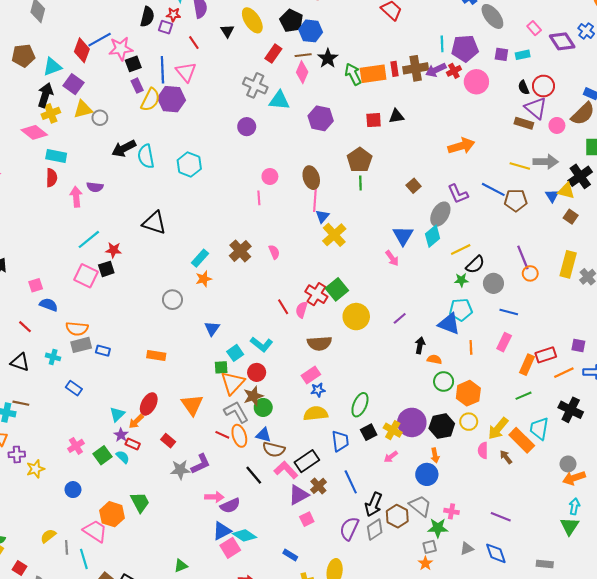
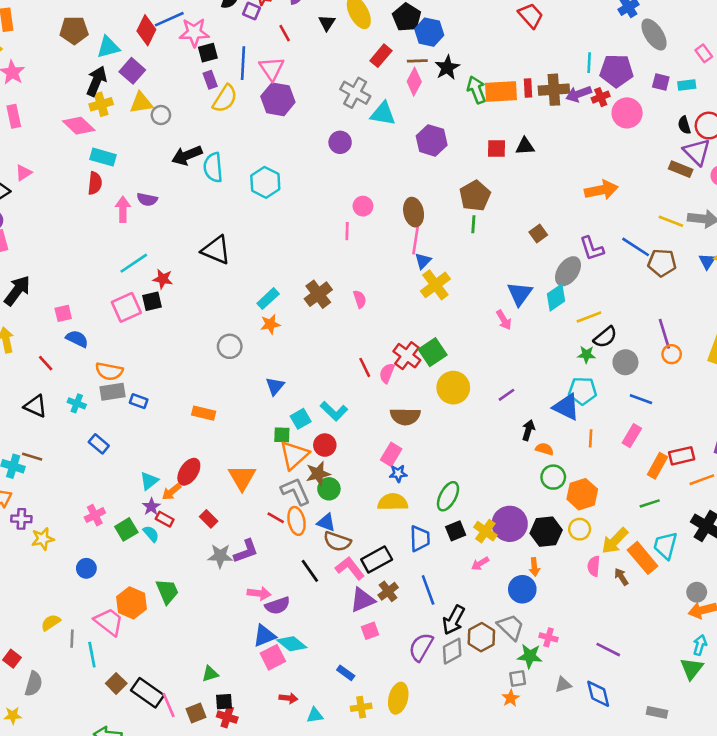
purple hexagon: (171, 99) -> (278, 99), moved
pink square: (86, 276) -> (126, 307), turned 35
pink rectangle: (311, 375) -> (391, 454), turned -30

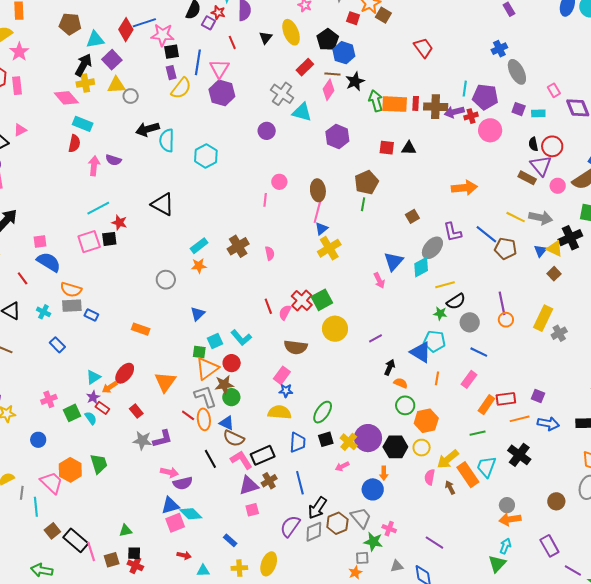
blue semicircle: (77, 339) -> (49, 262), size x1.4

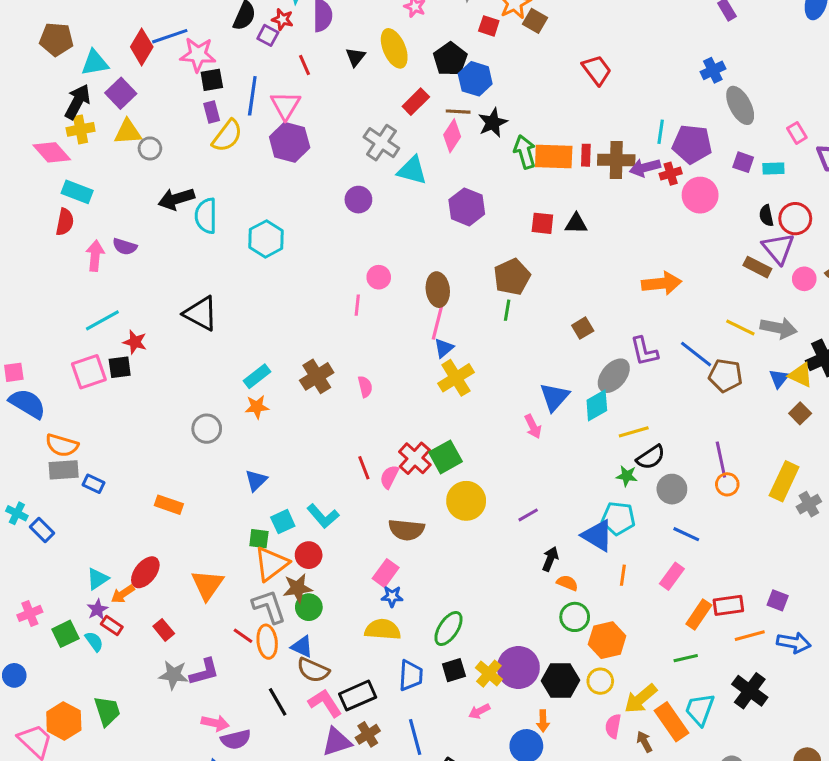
cyan cross: (43, 312) -> (17, 513), moved

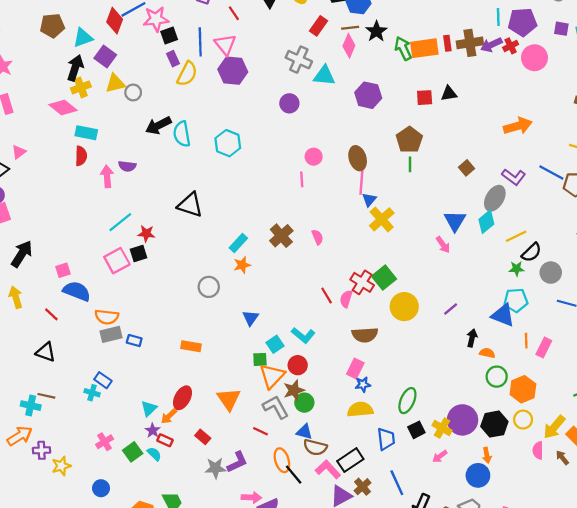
purple L-shape: (644, 351) -> (514, 177), turned -30
cyan cross: (17, 513) -> (92, 393), moved
pink rectangle: (672, 576) -> (544, 347), moved
orange ellipse: (267, 642) -> (282, 460), moved

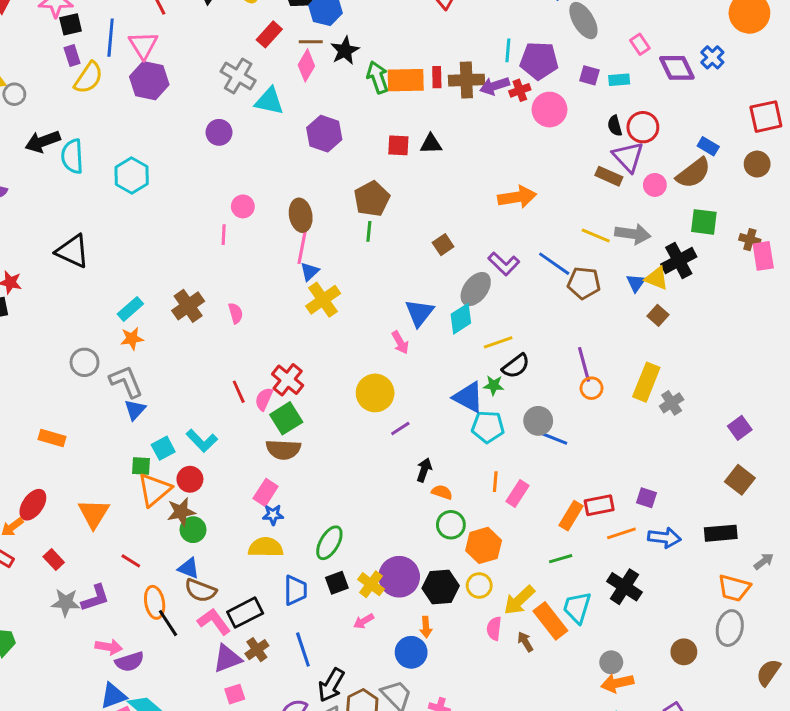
gray circle: (551, 273) -> (538, 421), moved
green square: (384, 278) -> (286, 418), moved
yellow circle: (404, 307) -> (375, 393), moved
blue triangle: (503, 315) -> (468, 397), moved
gray L-shape: (276, 407) -> (126, 382), moved

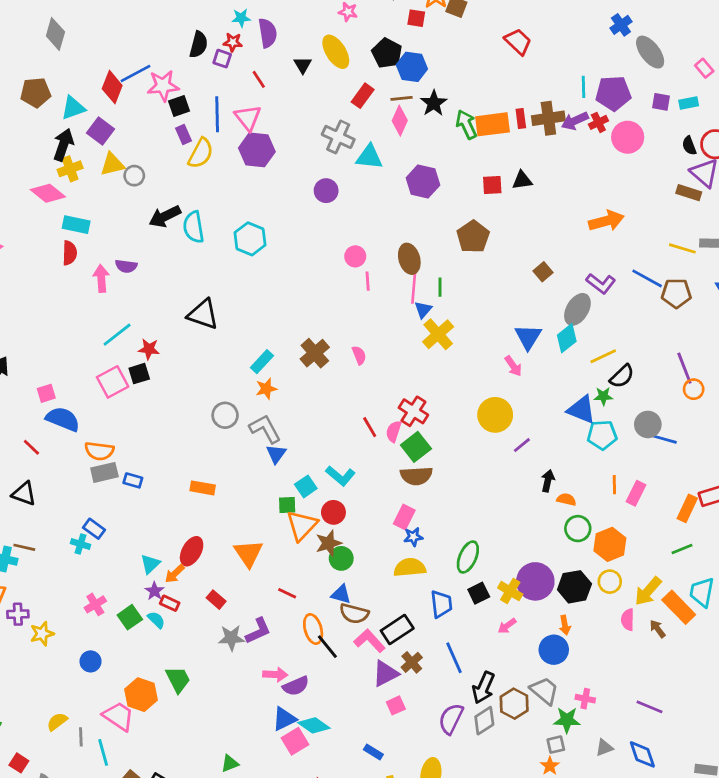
green line: (369, 231) -> (440, 287), moved
pink line: (224, 235) -> (368, 281), moved

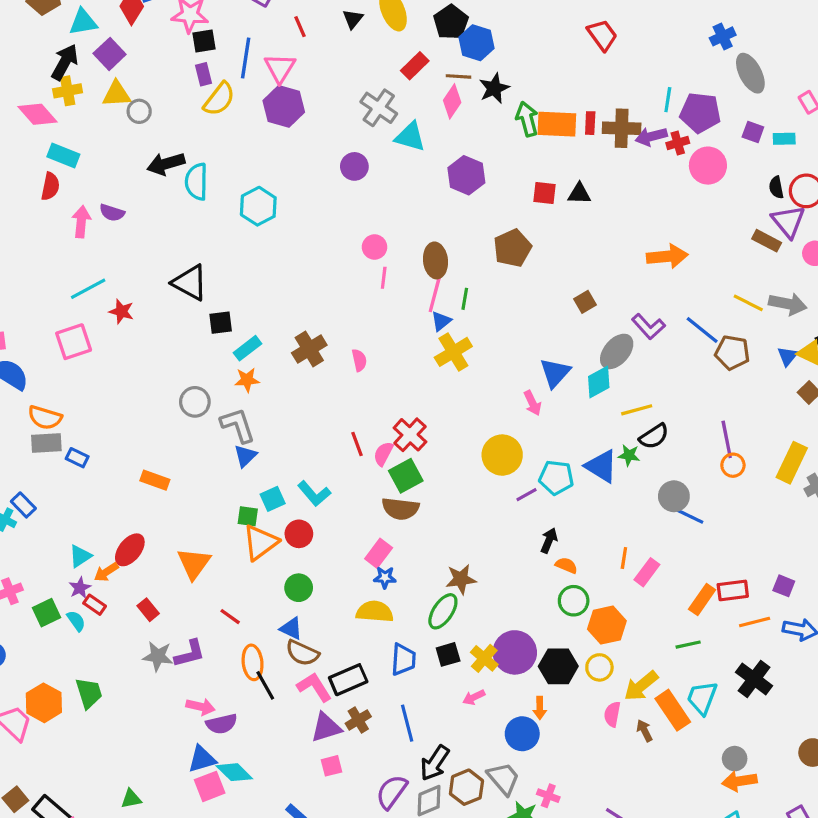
black square: (139, 374) -> (221, 323), moved
cyan pentagon: (602, 435) -> (556, 478), moved
brown star: (329, 543) -> (461, 579), moved

